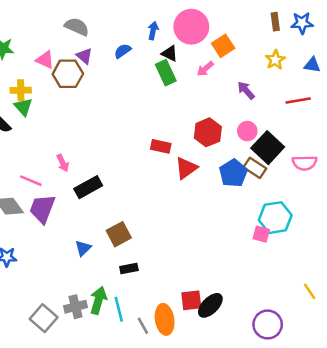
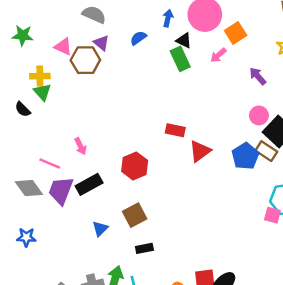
red hexagon: (208, 132) -> (135, 166), moved
black rectangle: (88, 187) -> (89, 184), moved

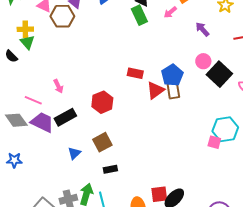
brown rectangle: (266, 151) -> (173, 90), moved, turned 48
blue pentagon: (245, 156) -> (172, 75), moved
purple trapezoid: (61, 191) -> (42, 122), turned 95

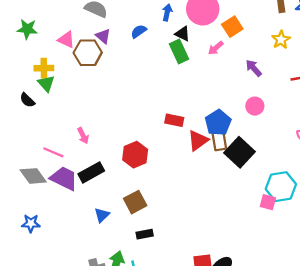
black square: (219, 74) -> (239, 152), moved

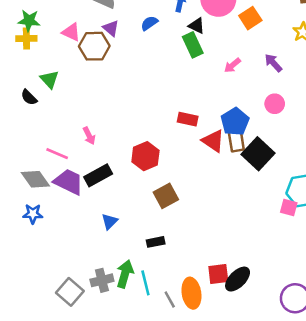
pink arrow: (216, 48) -> (232, 65), moved
yellow cross: (44, 68) -> (26, 38), moved
red triangle: (198, 140) -> (213, 141), turned -50
brown square: (135, 202) -> (166, 196), moved
blue star: (31, 223) -> (33, 214), moved

